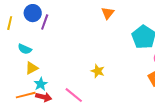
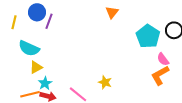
cyan semicircle: (25, 49) -> (29, 48), size x1.5
yellow star: (98, 71) -> (105, 82), moved

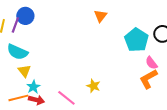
purple line: (49, 21) -> (15, 25), moved
yellow triangle: (36, 67) -> (24, 71), turned -40

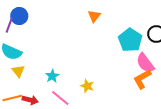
pink semicircle: (151, 63) -> (145, 63), size x1.5
cyan star: (33, 87) -> (52, 76), moved

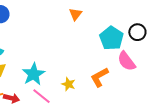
cyan star: (52, 76) -> (33, 74), size x1.6
orange L-shape: (142, 79) -> (99, 77), moved

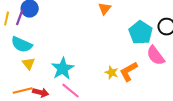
yellow star: (68, 84) -> (112, 73), moved

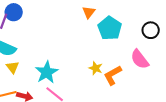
cyan pentagon: (141, 33) -> (110, 28), moved
yellow star: (112, 73) -> (96, 68), moved

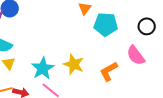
cyan pentagon: (110, 28) -> (106, 24), turned -30
yellow star: (96, 68) -> (74, 64), moved, size x1.5

